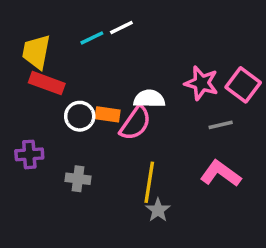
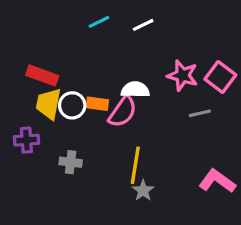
white line: (121, 27) -> (143, 25), moved
cyan line: (92, 38) -> (99, 22), moved
yellow trapezoid: (36, 52) -> (49, 104), moved
pink L-shape: (221, 174) -> (217, 181), moved

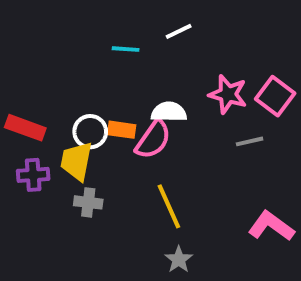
cyan line: (99, 22) -> (126, 49), moved, turned 30
red rectangle: (42, 75) -> (25, 128), moved
yellow trapezoid: (49, 104) -> (76, 161), moved
yellow line: (135, 165) -> (169, 206), turned -33
gray star: (143, 191) -> (179, 259), moved

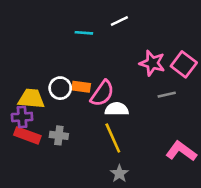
white semicircle: (169, 112) -> (117, 109), moved
red rectangle: (25, 128) -> (27, 135), moved
yellow trapezoid: (76, 161) -> (31, 99), moved, turned 84

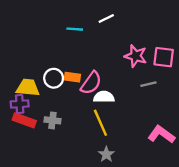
pink square: (184, 64) -> (164, 57), turned -30

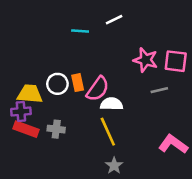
orange rectangle: (72, 77) -> (78, 83), turned 70

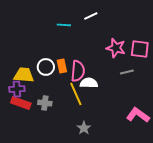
pink semicircle: (98, 89) -> (78, 71), turned -30
yellow line: (108, 132) -> (76, 94), moved
gray star: (114, 166) -> (84, 128), moved

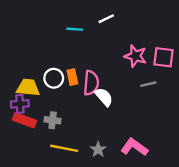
white semicircle: (89, 83) -> (104, 97), turned 48
yellow line: (76, 94) -> (64, 148), moved, turned -55
pink L-shape: (138, 115) -> (134, 147), moved

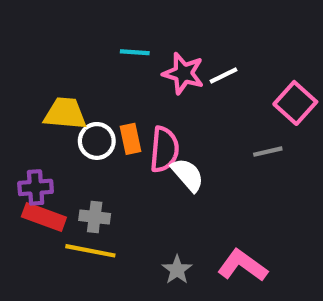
white line: (106, 19) -> (223, 76), moved
pink star: (135, 56) -> (183, 73), moved
pink square: (163, 57) -> (295, 103), turned 35
yellow trapezoid: (28, 88) -> (65, 114), moved
yellow line: (64, 148) -> (90, 251), moved

